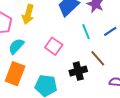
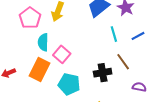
cyan semicircle: (16, 46) -> (43, 42), turned -48
pink square: (54, 46) -> (62, 54), moved

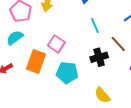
cyan line: (114, 34) -> (95, 26), moved
cyan semicircle: (43, 42) -> (15, 38), moved, turned 60

